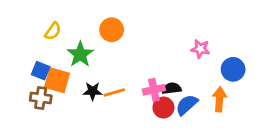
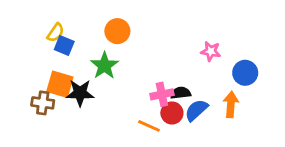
green star: (80, 54) -> (104, 66), moved
blue square: (41, 71) -> (64, 45), moved
black star: (93, 91) -> (80, 93), moved, size x1.4
orange line: (114, 93) -> (149, 126), moved, turned 40

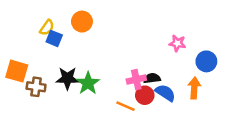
orange circle: (117, 31) -> (82, 22), moved
green star: (104, 66) -> (88, 83), moved
orange square: (60, 84) -> (17, 71), moved
blue semicircle: (196, 110) -> (165, 93), turned 75

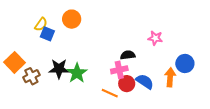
blue circle: (206, 61) -> (185, 63), moved
orange square: (17, 71) -> (14, 62), turned 30
black semicircle: (152, 78) -> (128, 55), moved
brown cross: (36, 87) -> (31, 76), turned -35

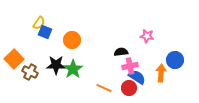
orange circle: (72, 19) -> (72, 40), moved
pink cross: (119, 70) -> (130, 66), moved
brown cross: (31, 76) -> (30, 72), turned -35
red circle: (127, 84) -> (129, 88), moved

